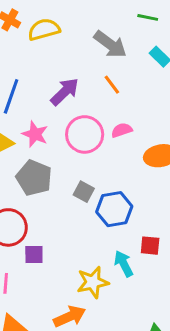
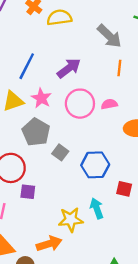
orange line: (112, 85) -> (119, 68), moved, turned 35
gray square: (84, 192) -> (60, 152), moved
red square: (150, 246) -> (124, 189), moved

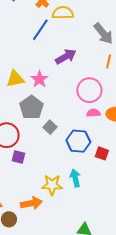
blue line: (27, 66) -> (40, 30), moved
pink circle: (80, 104) -> (89, 90), moved
pink semicircle: (109, 104) -> (93, 113), moved
red square: (124, 189) -> (102, 153), moved

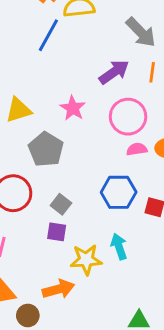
purple arrow: (66, 57) -> (114, 72), moved
pink star: (39, 79) -> (73, 108), moved
gray square: (50, 127) -> (61, 204), moved
purple square: (19, 157) -> (57, 232), moved

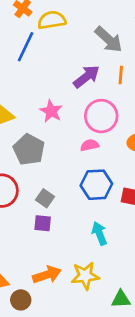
pink semicircle: (137, 149) -> (90, 145), moved
yellow star: (86, 260) -> (85, 276), moved

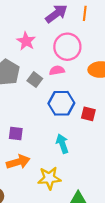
gray square: (45, 198) -> (35, 80), moved
orange arrow: (47, 275) -> (18, 162), moved

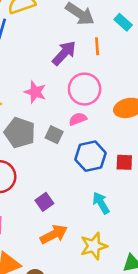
purple square: (16, 134) -> (44, 202), turned -32

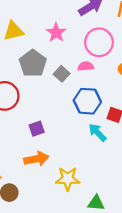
cyan arrow: (101, 203) -> (97, 132), moved, turned -30

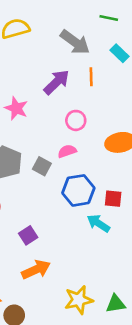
pink star: (56, 33) -> (16, 108), moved
pink circle: (99, 42) -> (76, 120), size x0.6
yellow star: (68, 179) -> (79, 300), moved

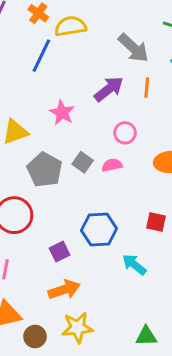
gray square: (42, 166) -> (83, 162), moved
blue hexagon: (78, 190) -> (99, 229), moved
cyan arrow: (98, 223) -> (134, 264), moved
yellow star: (79, 300) -> (77, 328), moved

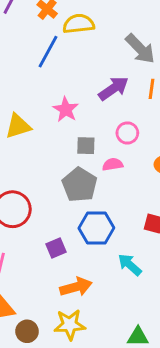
gray square: (83, 162) -> (86, 146), moved, turned -36
gray pentagon: (45, 170) -> (80, 185), moved
orange arrow: (64, 290) -> (76, 287), moved

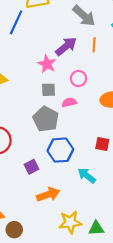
pink star: (66, 109) -> (47, 64), moved
yellow star: (70, 325) -> (70, 222), moved

